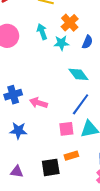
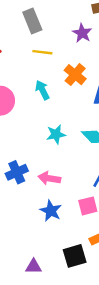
cyan star: (61, 43) -> (56, 134), moved
blue star: (18, 131) -> (51, 211), moved, turned 30

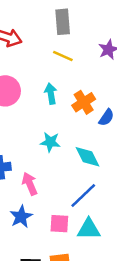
orange cross: (75, 75) -> (84, 102), moved
pink arrow: (49, 178) -> (30, 184), turned 40

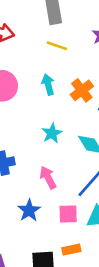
cyan star: (50, 142) -> (52, 133), turned -30
pink arrow: (30, 184) -> (48, 177), moved

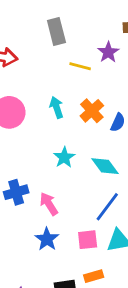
yellow line: (57, 46) -> (80, 66), moved
pink arrow: (48, 177) -> (49, 204), moved

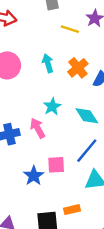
pink arrow: (49, 204) -> (38, 128), moved
pink square: (88, 240) -> (56, 165), moved

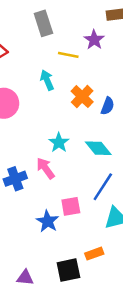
cyan arrow: (48, 63) -> (47, 80), moved

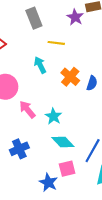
purple star: (94, 40) -> (75, 17), moved
cyan diamond: (98, 148) -> (63, 142), moved
pink arrow: (46, 168) -> (27, 109), moved

